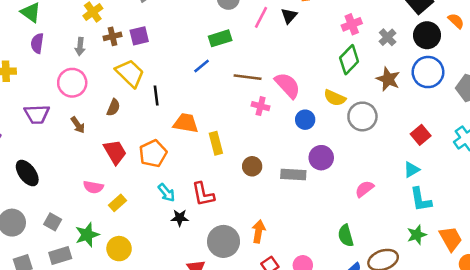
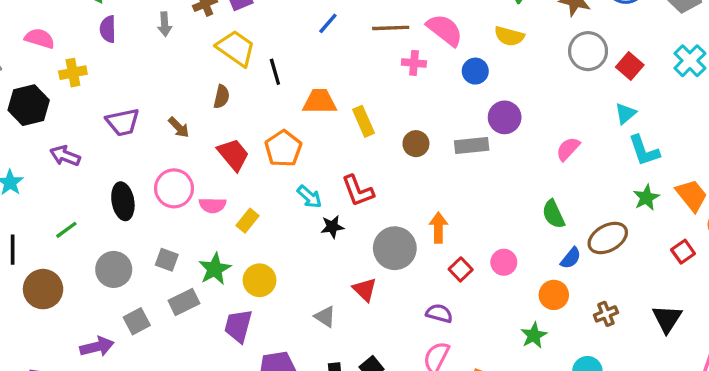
pink circle: (72, 83) -> (174, 188), moved
gray circle: (362, 116) -> (588, 51), moved
black ellipse: (27, 173) -> (123, 201), turned 36

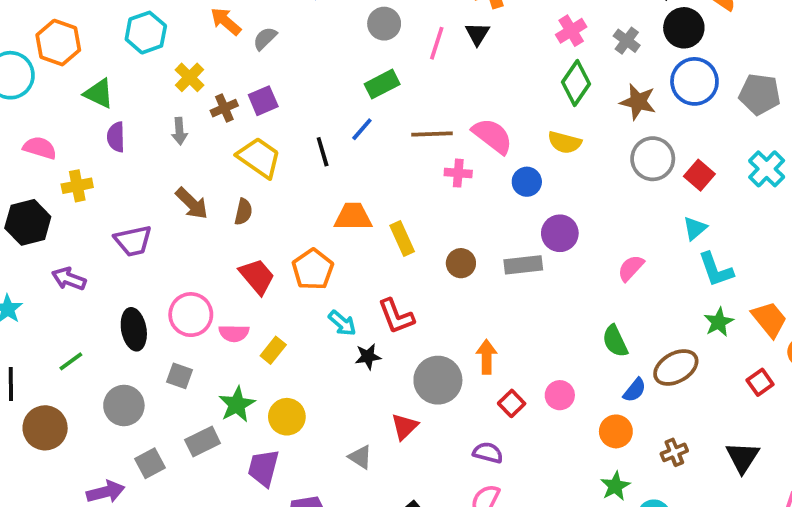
black line: (275, 72) -> (323, 152), moved
brown arrow: (179, 127) -> (192, 203), moved, size x1.4
gray square: (167, 260) -> (180, 376), moved
red triangle: (365, 290) -> (405, 427), turned 32
green star: (534, 335) -> (615, 486), moved

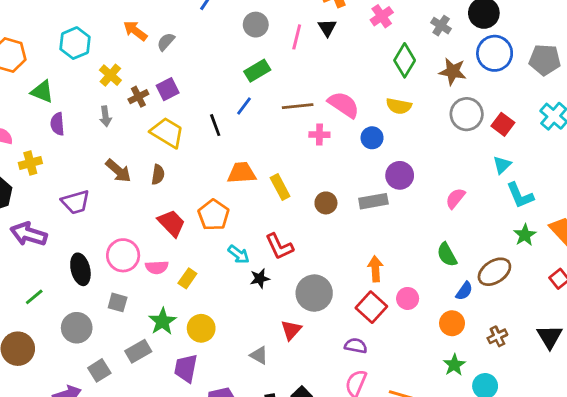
pink cross: (571, 31) -> (382, 16), moved
purple arrow: (69, 279) -> (29, 234), size x1.4
orange arrow: (487, 357) -> (375, 269), moved
red square: (512, 403) -> (371, 307), size x1.5

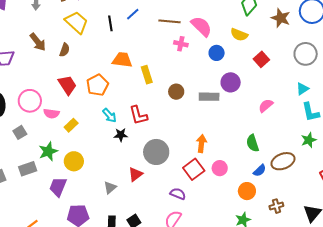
gray circle: (467, 114) -> (306, 54), moved
red square: (503, 124) -> (261, 59), moved
gray square: (118, 302) -> (20, 132), turned 32
gray triangle: (259, 355) -> (110, 187), turned 40

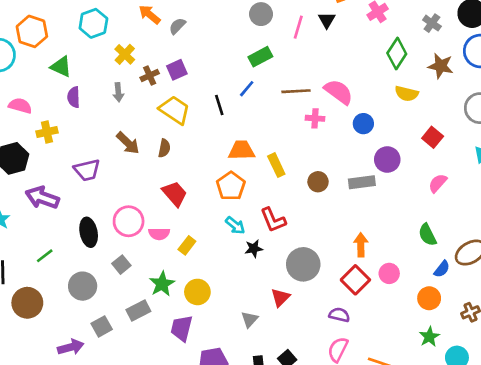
yellow semicircle: (239, 35) -> (407, 94), moved
red square: (261, 59) -> (433, 137), moved
orange pentagon: (97, 85) -> (231, 186), moved

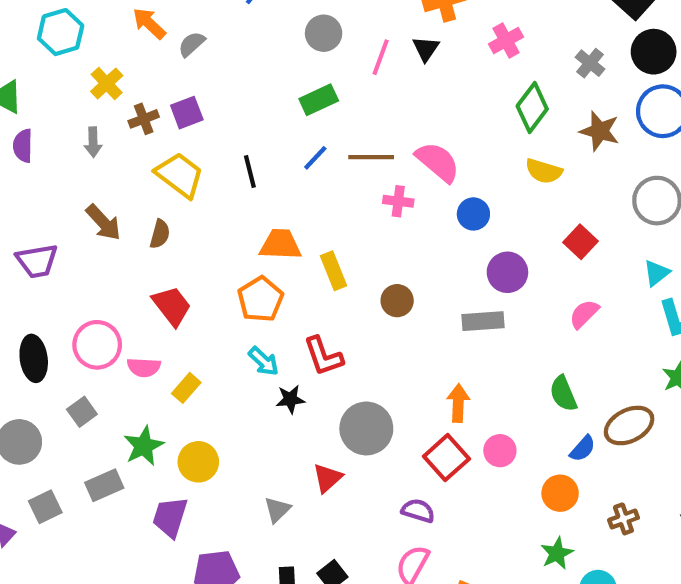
blue line: (247, 89) -> (315, 158), moved
gray rectangle: (362, 182) -> (483, 321), moved

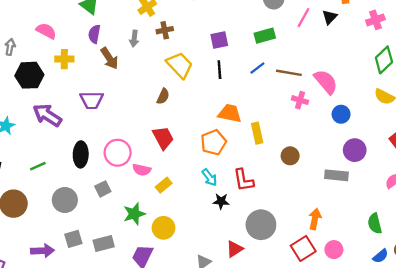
purple square: (187, 113) -> (219, 40), moved
brown arrow: (103, 222) -> (109, 58), moved
gray rectangle: (104, 485) -> (104, 244), moved

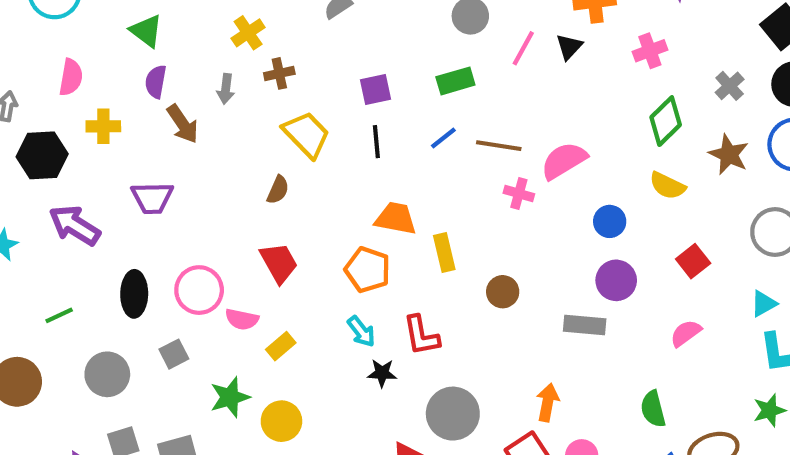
pink semicircle: (46, 31) -> (71, 77), turned 72
pink semicircle: (326, 82) -> (564, 161), turned -80
blue circle: (341, 114) -> (610, 221), moved
orange pentagon: (213, 142) -> (368, 270), turned -30

